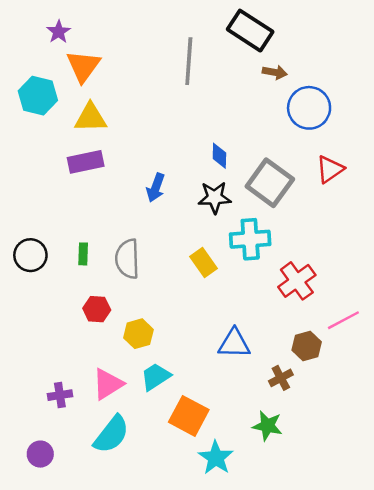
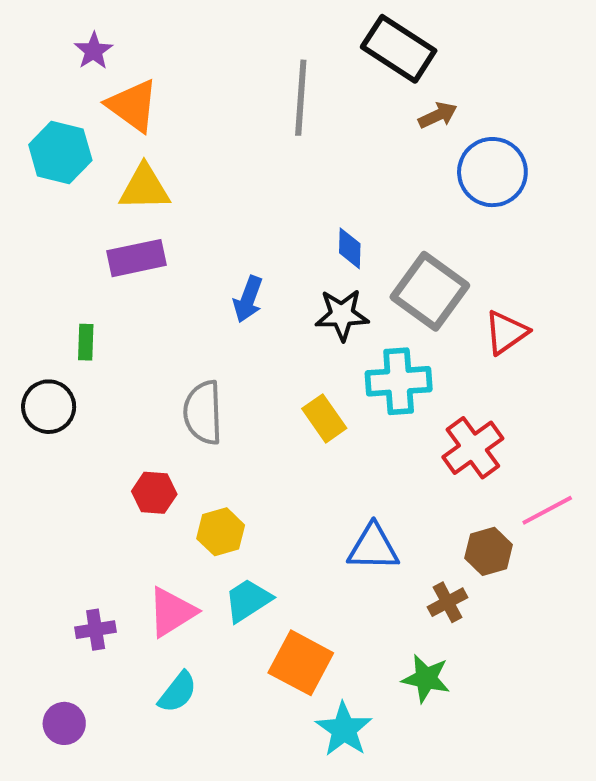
orange triangle: (83, 66) -> (133, 106), turned -30
brown arrow: (275, 72) -> (438, 115), turned -35
red triangle: (330, 169) -> (506, 332), moved
green rectangle: (83, 254) -> (86, 342), moved
cyan semicircle: (111, 434) -> (178, 692), size x0.7

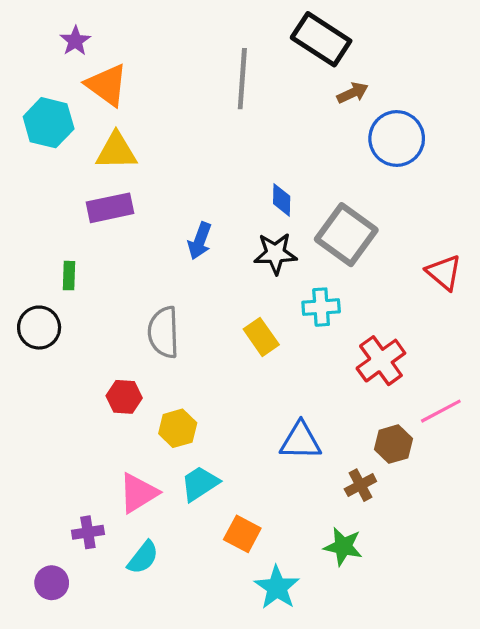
red triangle: (506, 332) -> (444, 272), moved, turned -45
cyan cross: (399, 381) -> (321, 307), size x0.7
purple cross: (96, 630) -> (88, 532), moved
orange square: (301, 663) -> (242, 534), size x0.7

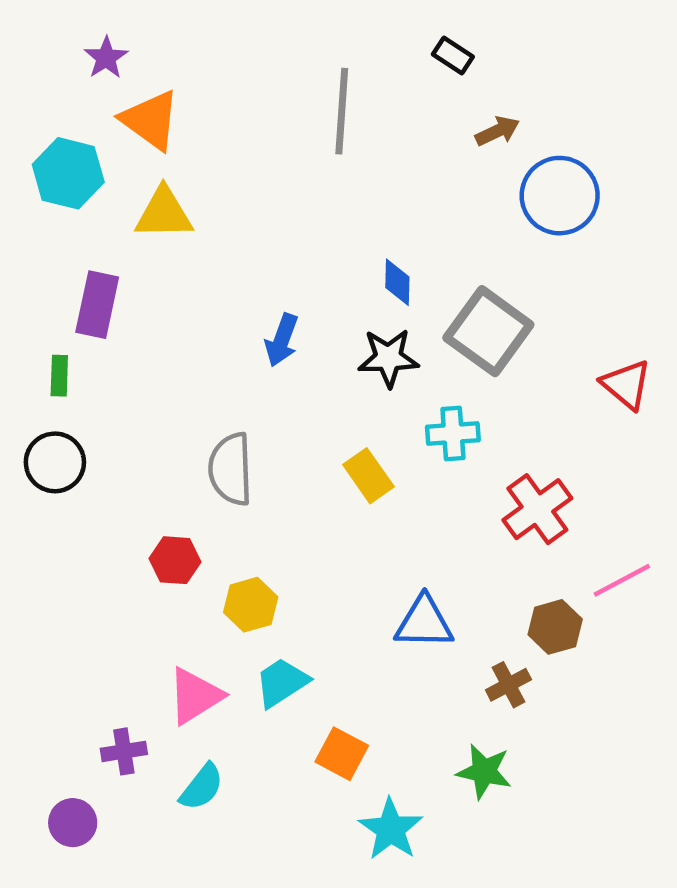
black rectangle: (321, 39) -> (453, 55), size x0.5
purple rectangle: (110, 208) -> (97, 305), moved, turned -66
green rectangle: (69, 276) -> (59, 376), moved

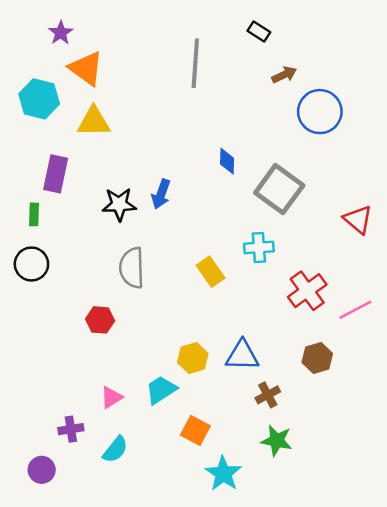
black star: (388, 358) -> (119, 204), moved
pink line: (622, 580) -> (355, 310), moved
yellow hexagon: (251, 605) -> (193, 358), moved
brown cross: (508, 685) -> (268, 395), moved
pink triangle: (195, 696) -> (111, 397), size x0.7

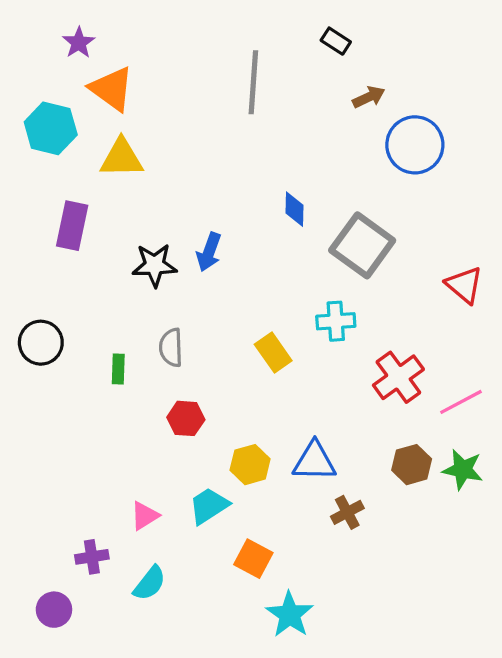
green rectangle: (34, 214) -> (118, 369), moved
gray semicircle: (132, 268) -> (171, 348), size x0.7
red hexagon: (100, 320) -> (186, 418), moved
green star: (277, 441) -> (463, 470), moved

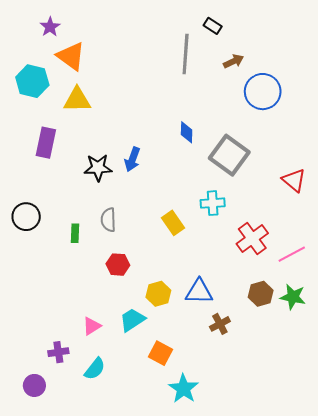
gray line: (253, 82) -> (186, 54), moved

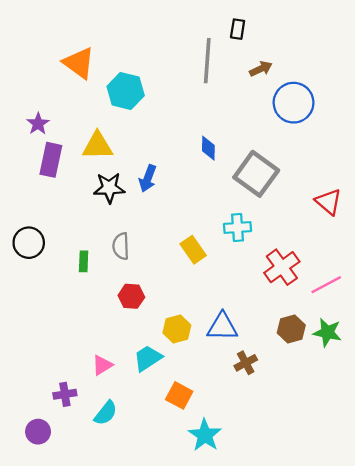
black rectangle: (213, 26) -> (238, 29), turned 66
purple star: (50, 27) -> (38, 124), moved
cyan hexagon: (32, 81) -> (126, 91), moved
yellow triangle: (77, 100) -> (98, 146), moved

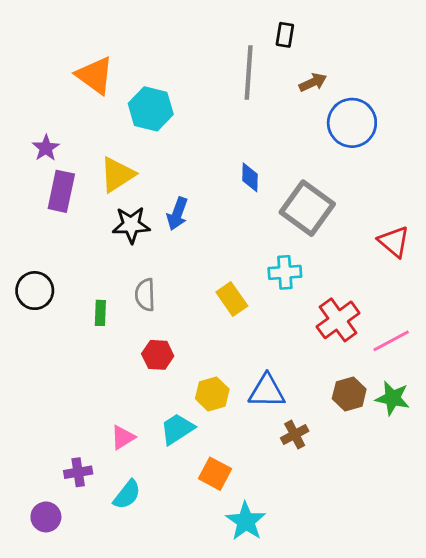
yellow triangle: (98, 146) -> (117, 175), turned -32

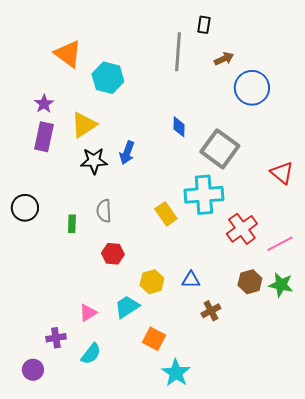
purple star: (46, 148) -> (44, 104), moved
cyan cross: (285, 272) -> (204, 195), size x1.6
blue triangle: (267, 391) -> (191, 280), size x0.7

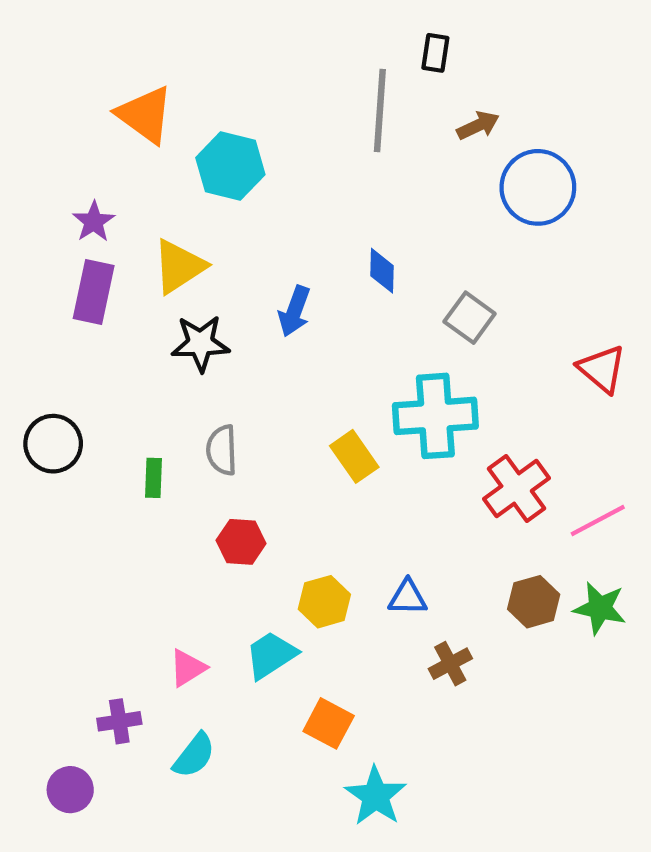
gray square: (220, 149) -> (470, 318), size x0.6
blue arrow: (127, 153) -> (294, 311), moved

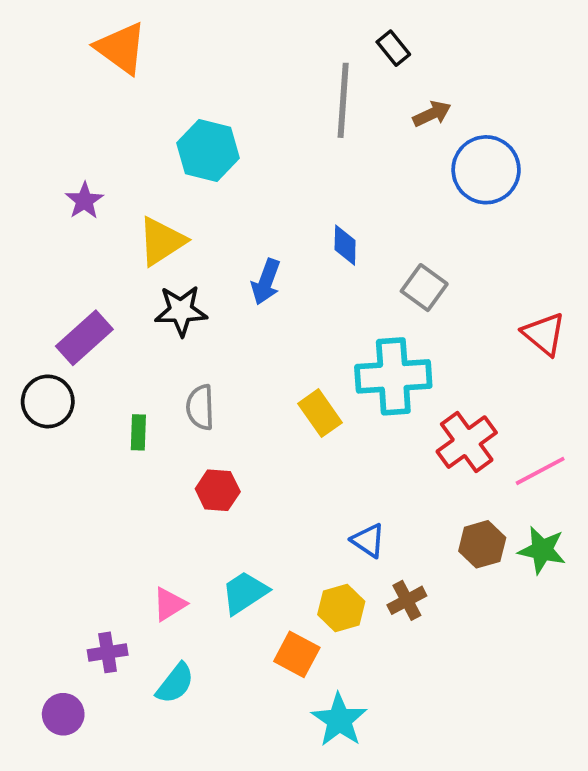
black rectangle: (435, 53) -> (393, 48), turned -48
orange triangle: (145, 115) -> (121, 48), moved
purple rectangle: (94, 292) -> (84, 338), moved, turned 36
blue triangle: (408, 597) -> (368, 540), turned 33
yellow hexagon: (324, 602) -> (341, 608), moved

